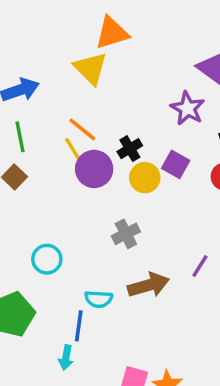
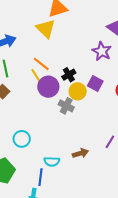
gray cross: (126, 234) -> (66, 106), moved, turned -35
brown arrow: (149, 285) -> (80, 153), size x0.7

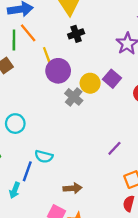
orange line: (41, 64) -> (28, 33), moved
black cross: (69, 75) -> (76, 34), moved
brown arrow: (80, 153) -> (73, 188), moved

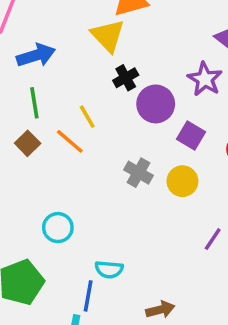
orange line: (28, 33) -> (70, 141), moved
purple circle: (58, 71) -> (156, 104), moved
yellow circle: (90, 83) -> (182, 181), moved

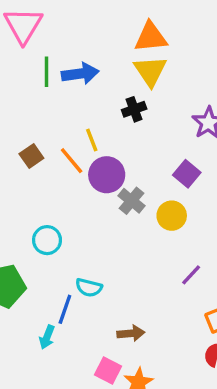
yellow triangle: (108, 36) -> (150, 71), moved
blue arrow: (36, 55) -> (80, 74), moved
green line: (34, 103) -> (46, 72), moved
purple circle: (156, 104) -> (107, 175), moved

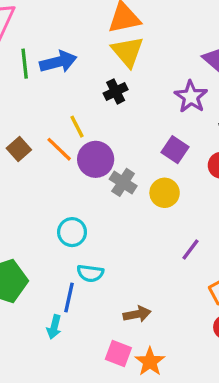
cyan circle: (47, 240) -> (72, 232), moved

